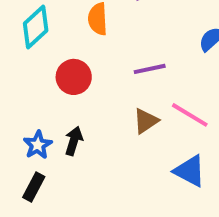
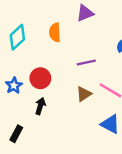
red circle: (74, 77) -> (40, 78), moved
blue star: (38, 145) -> (14, 85), moved

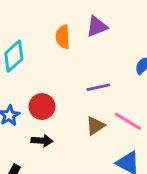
orange semicircle: (55, 32) -> (63, 37), moved
black arrow: (40, 106) -> (42, 141), turned 77

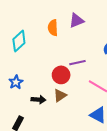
red circle: (42, 107) -> (61, 75), moved
brown triangle: (95, 126) -> (60, 95), moved

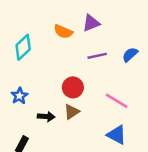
orange semicircle: (53, 28) -> (63, 32), turned -63
purple line: (77, 63) -> (97, 56), moved

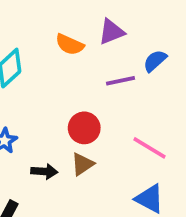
blue semicircle: (130, 55) -> (155, 61), moved

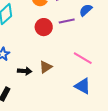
red circle: (84, 128) -> (44, 27), moved

